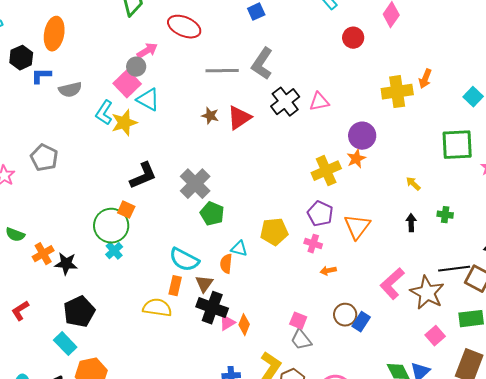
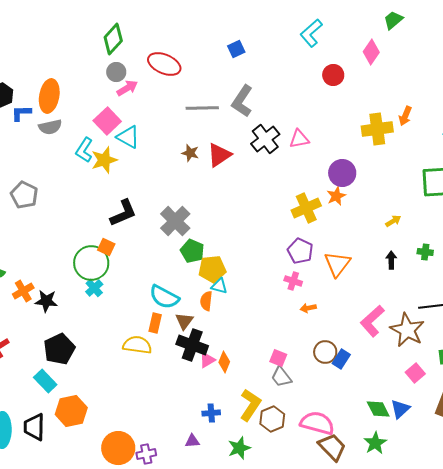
orange ellipse: (54, 34) -> (49, 96), moved
gray circle: (136, 67) -> (116, 72), moved
yellow arrow: (413, 184) -> (393, 221), turned 105
yellow pentagon: (274, 232) -> (212, 269), moved

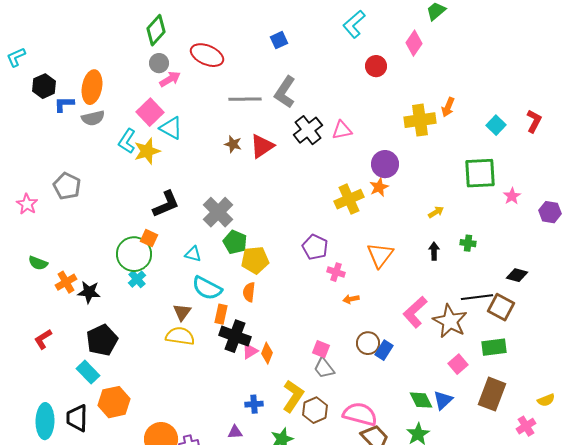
purple pentagon: (300, 251) -> (315, 247), moved
cyan triangle: (219, 286) -> (193, 254), moved
brown triangle: (184, 321) -> (182, 312), moved
orange rectangle: (155, 323) -> (221, 314), moved

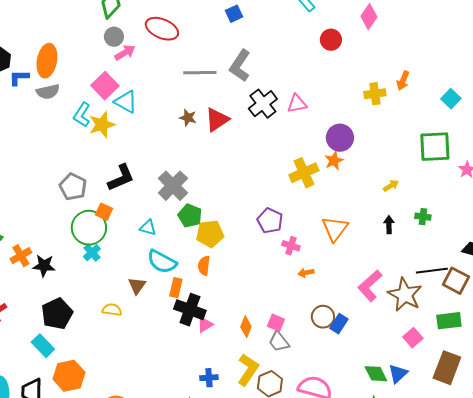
yellow cross: (420, 120) -> (375, 94), size x0.7
gray pentagon: (67, 186) -> (73, 187), moved
yellow semicircle: (180, 336) -> (112, 310), moved, size x0.7
orange diamond: (267, 353) -> (246, 327), moved

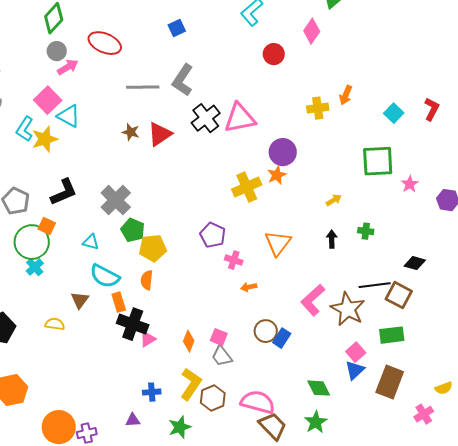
pink triangle: (297, 104) -> (240, 118), size x1.6
orange rectangle: (176, 288) -> (119, 302), turned -30
blue triangle: (398, 374) -> (355, 370), moved

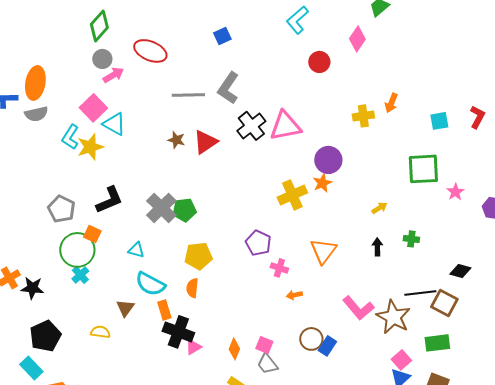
cyan square: (394, 113) -> (439, 121), turned 36
green pentagon: (133, 230) -> (184, 210), moved, turned -30
pink L-shape: (313, 300) -> (358, 308), turned -88

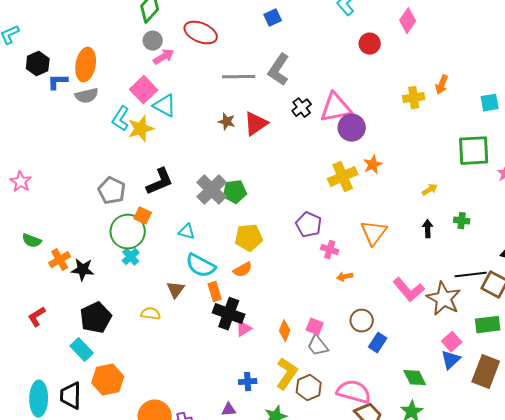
black cross: (251, 126) -> (302, 108), size x0.7
purple circle: (328, 160) -> (352, 128), moved
orange semicircle: (192, 288) -> (243, 270), turned -126
blue rectangle: (327, 346) -> (378, 343), moved

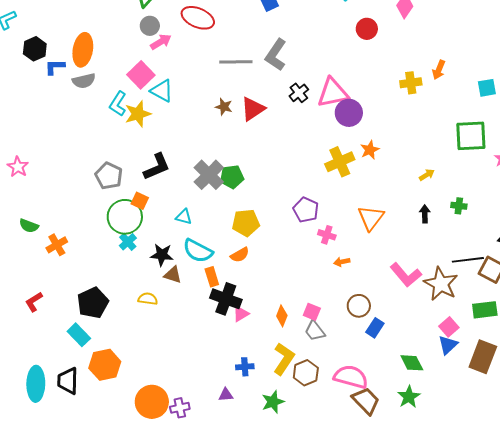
black star: (83, 270) -> (162, 255), moved
brown triangle: (176, 290) -> (173, 275), turned -48

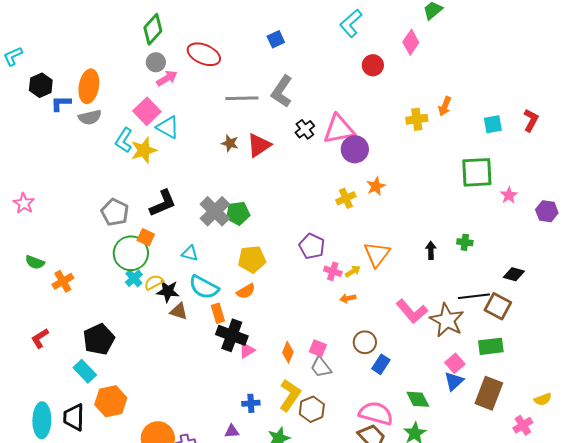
yellow cross: (340, 162) -> (346, 198), size x0.7
yellow arrow: (427, 175) -> (353, 271), moved
yellow semicircle: (148, 299) -> (154, 282), moved, turned -36
pink semicircle: (351, 377) -> (376, 413), moved

